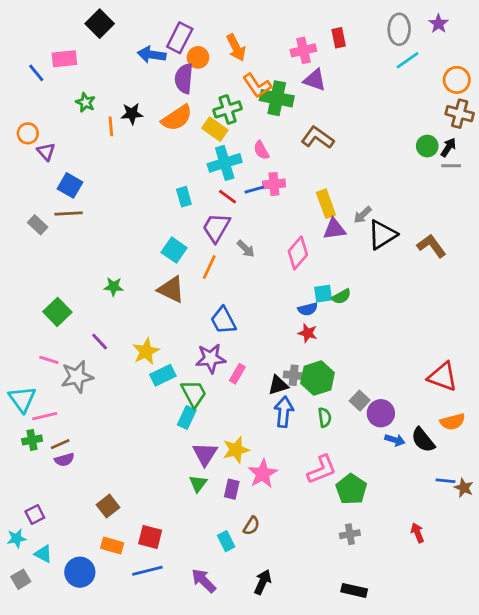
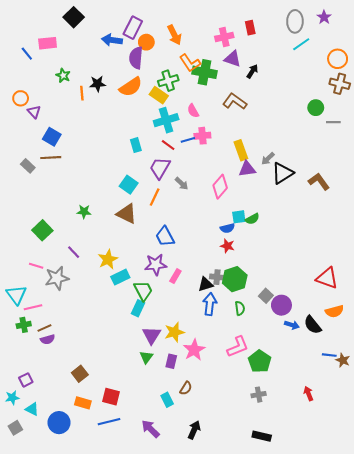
black arrow: (448, 147) -> (252, 71), moved

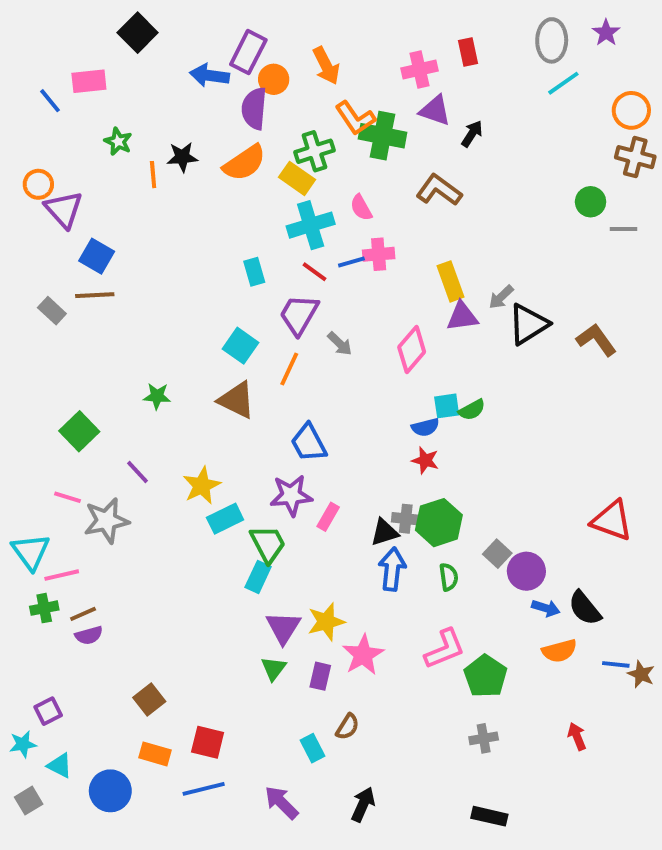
purple triangle: (34, 112) -> (64, 210), size x1.5
orange semicircle: (334, 311) -> (559, 651), moved

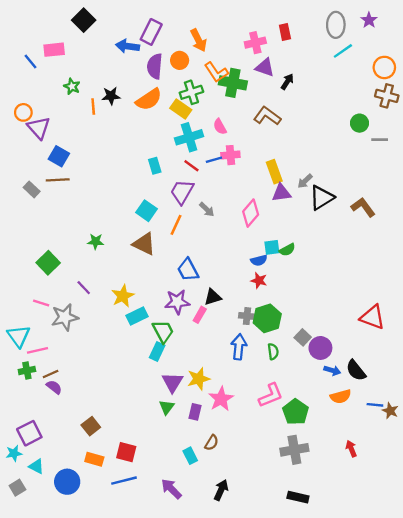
orange circle: (274, 79) -> (180, 60), moved
black triangle: (384, 532) -> (213, 297), moved
purple semicircle: (89, 635) -> (54, 387), turned -126
purple square: (48, 711) -> (29, 433), size x1.5
gray cross: (484, 738) -> (294, 450), size x1.6

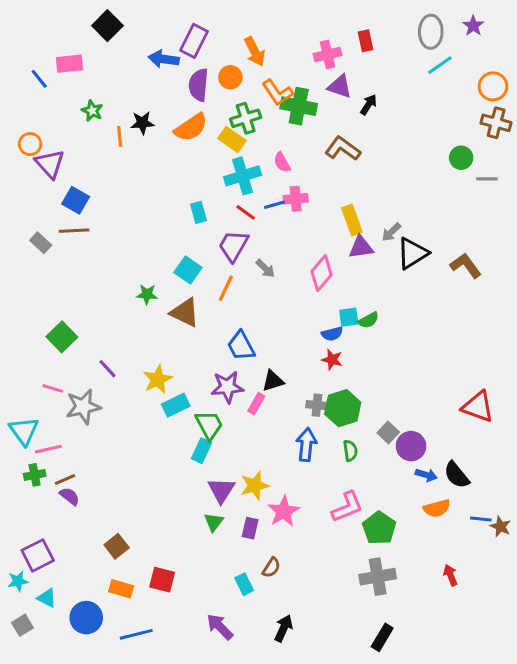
green star: (96, 241) -> (147, 294), moved
blue line: (124, 481) -> (136, 634), moved
black rectangle: (298, 497) -> (382, 637), turned -72

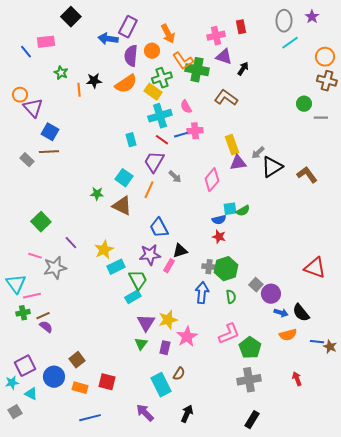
cyan rectangle: (202, 451) -> (133, 297), turned 35
cyan rectangle: (244, 584) -> (161, 385), size x1.6
blue circle: (86, 618) -> (54, 377), moved

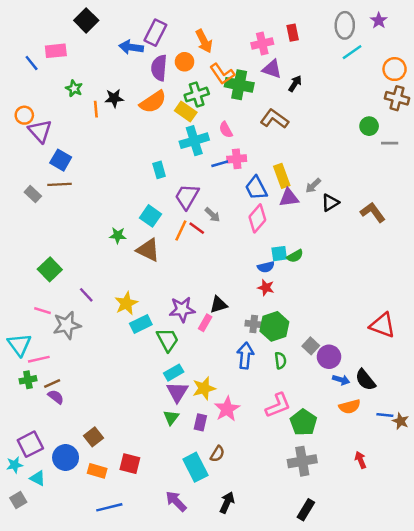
red line: (162, 140) -> (197, 228), moved
black triangle: (272, 167) -> (330, 203), size x0.7
blue trapezoid: (159, 228) -> (256, 188), moved
cyan rectangle: (133, 297) -> (174, 373), moved

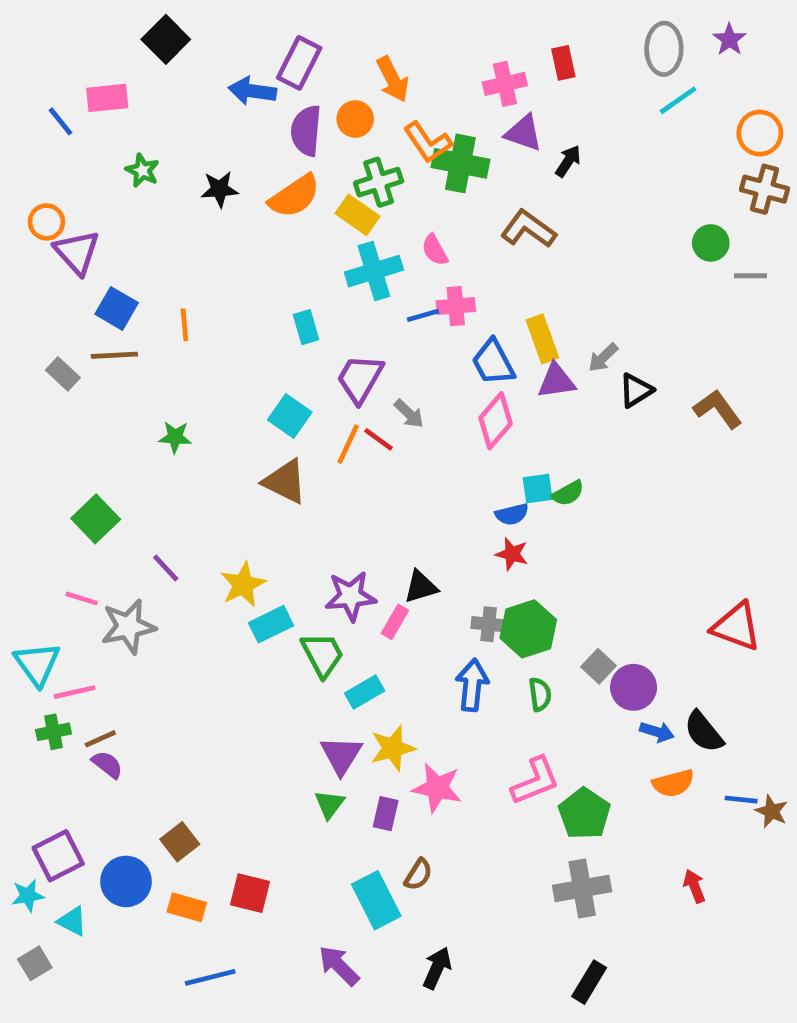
orange line: (96, 109) -> (184, 325), moved
green star: (118, 235) -> (175, 437), moved
cyan rectangle: (174, 373) -> (365, 692), moved
pink star: (227, 409) -> (437, 788), turned -30

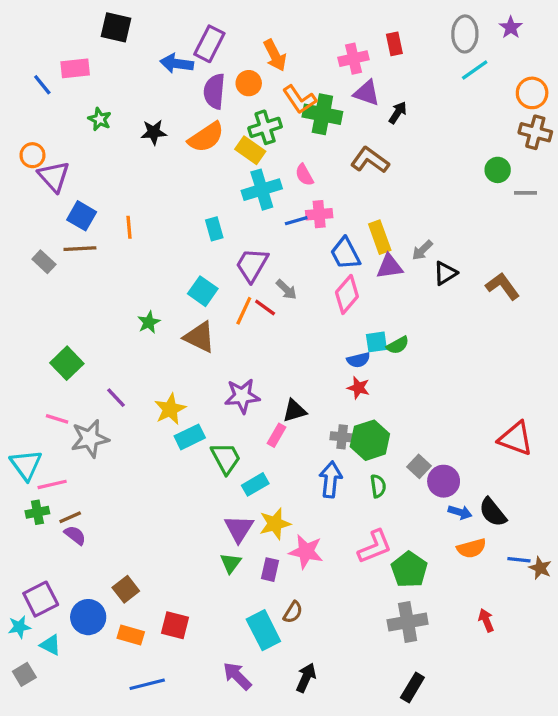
black square: (166, 39) -> (116, 27), turned -32
green star: (175, 437) -> (149, 322), moved, turned -30
purple star: (351, 596) -> (242, 396), moved

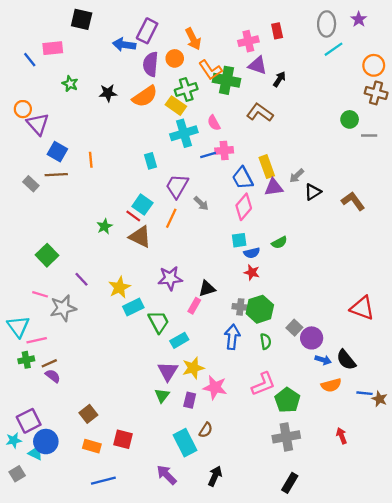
red line: (265, 308) -> (133, 216), moved
cyan square: (376, 342) -> (239, 240), moved
blue circle: (88, 617) -> (46, 442), moved

